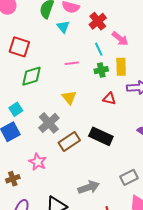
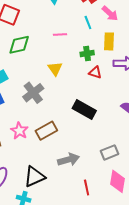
green cross: (101, 70) -> (87, 54), moved
brown rectangle: (69, 142) -> (46, 131), moved

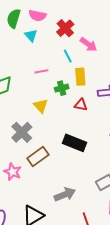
yellow rectangle: (109, 41) -> (80, 77), moved
green cross: (87, 54) -> (62, 88), moved
brown rectangle: (46, 131) -> (38, 157), moved

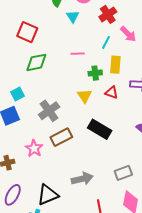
cyan line: (68, 56) -> (106, 42), turned 48
yellow triangle: (41, 106) -> (84, 96), moved

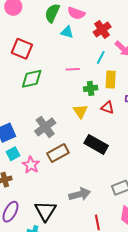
cyan triangle: (73, 16) -> (67, 32), turned -40
cyan square: (18, 94) -> (13, 154), moved
black triangle: (48, 195) -> (45, 211), turned -35

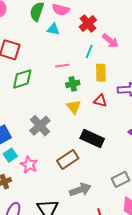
green cross: (91, 88) -> (73, 84), moved
brown rectangle: (58, 153) -> (68, 160), moved

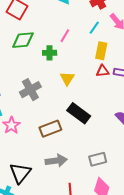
pink line: (62, 66) -> (65, 36), turned -64
green cross: (73, 84) -> (50, 53), moved
red triangle: (100, 101) -> (103, 71), moved, turned -32

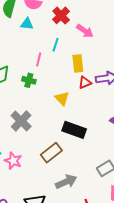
cyan line: (94, 28) -> (56, 45), moved
green cross: (50, 53) -> (29, 80), turned 32
yellow triangle: (67, 78) -> (62, 98), moved

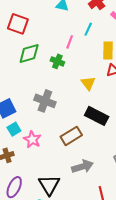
gray cross: (21, 121) -> (45, 101), turned -30

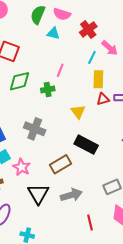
cyan line: (88, 29) -> (92, 57), moved
green cross: (57, 61) -> (48, 89), turned -32
black triangle: (49, 185) -> (38, 194), moved

